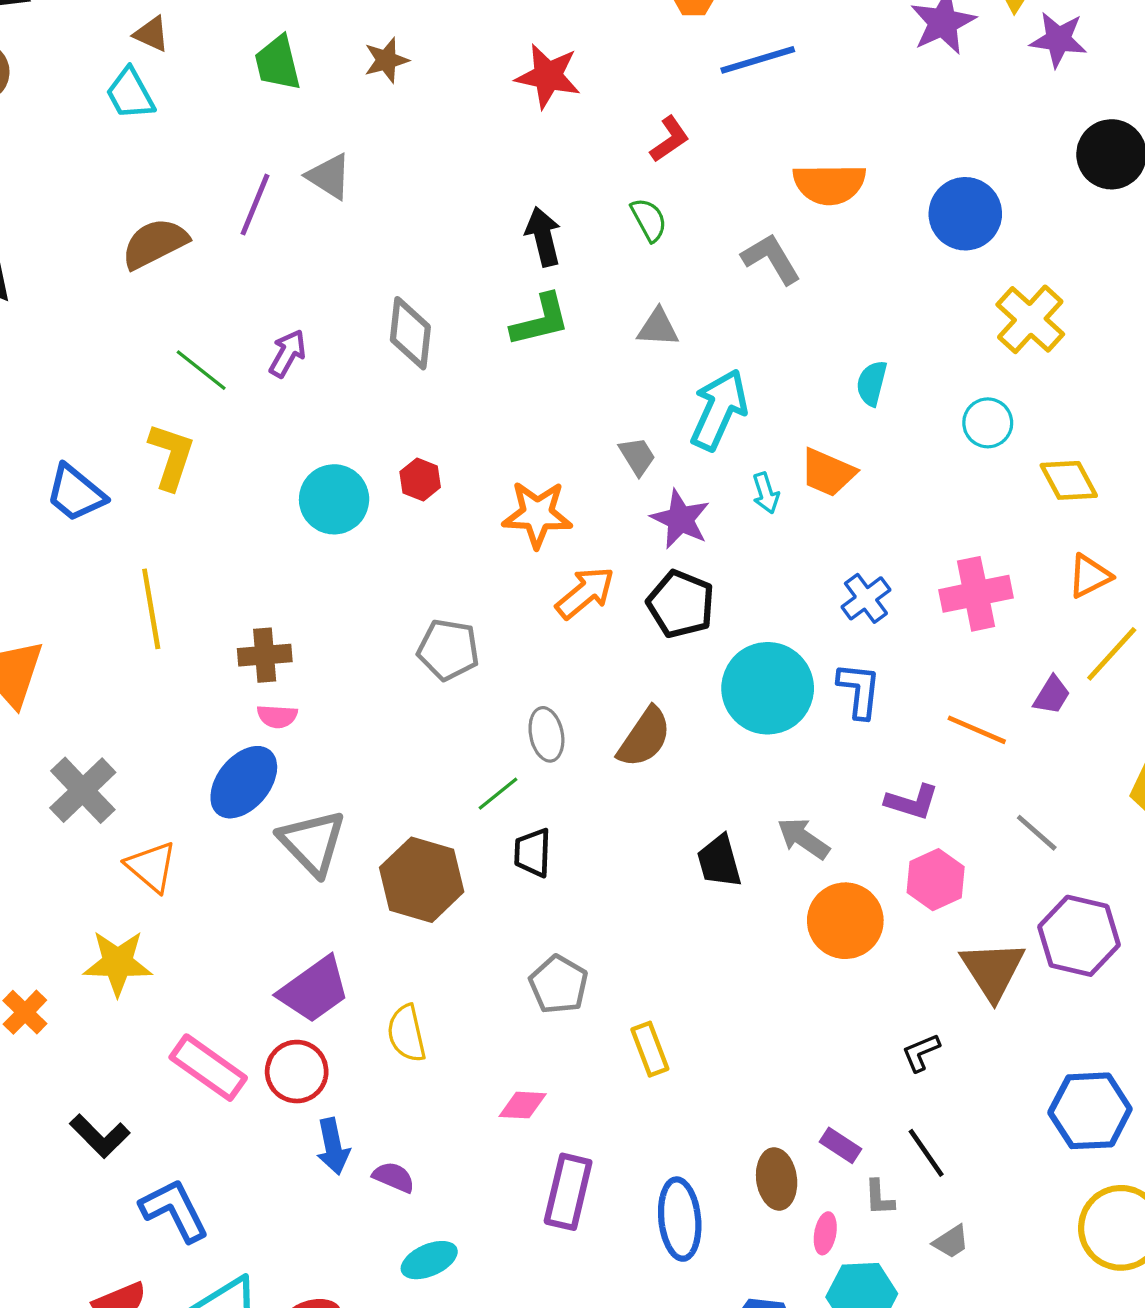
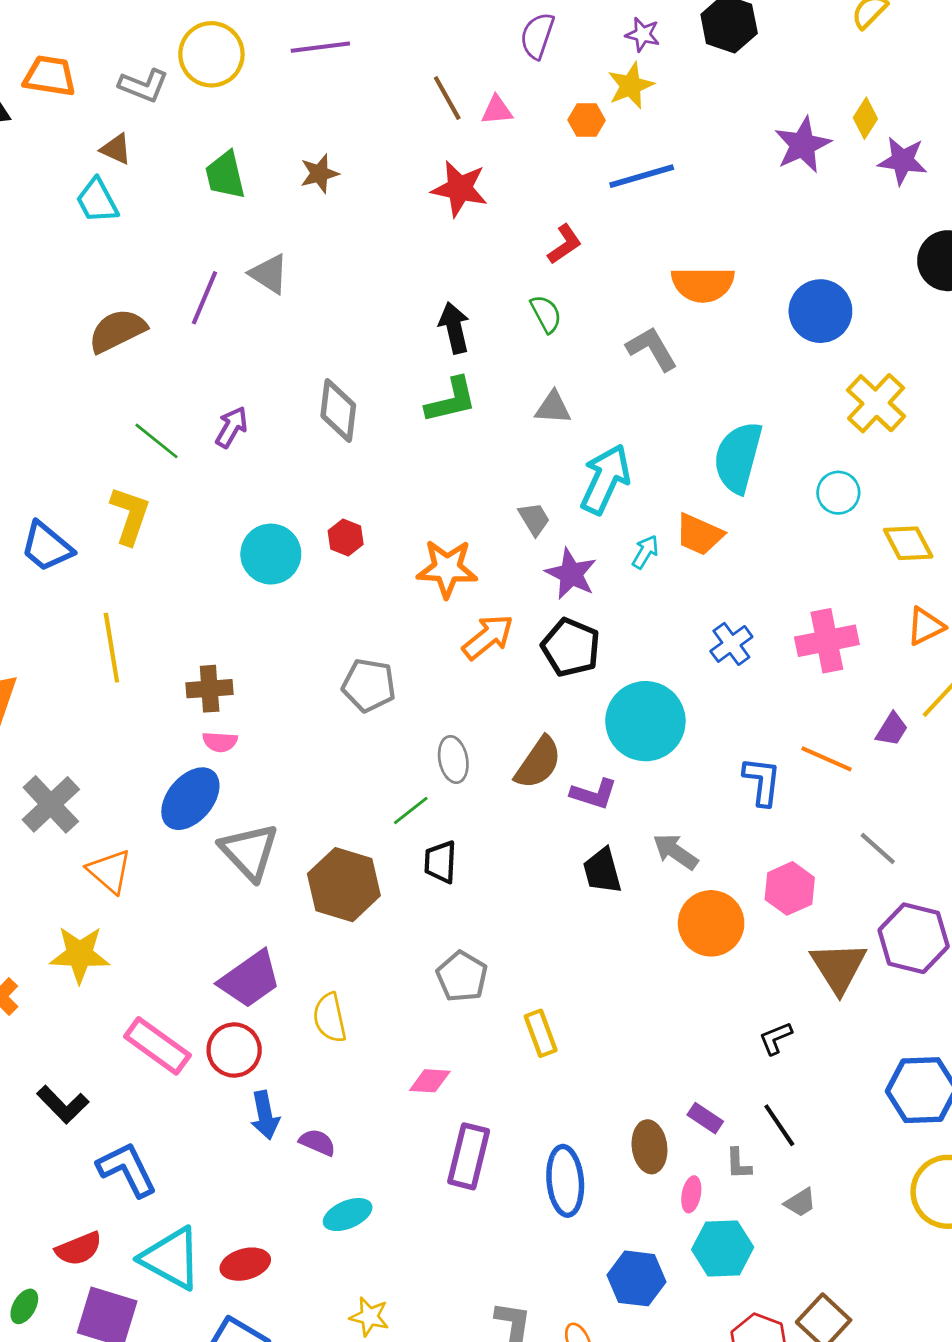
cyan semicircle: (872, 383) -> (738, 457), size x1.8
cyan arrow: (766, 493) -> (645, 552), turned -132
blue L-shape: (859, 690) -> (762, 781), moved
purple L-shape: (912, 802) -> (594, 794), moved

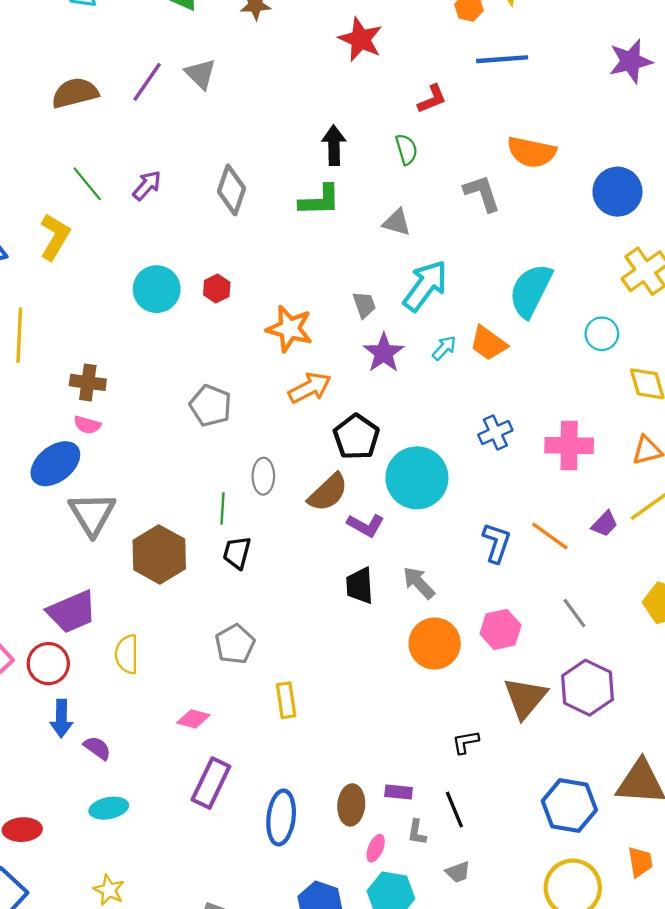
black pentagon: (571, 647) -> (356, 437), moved
green line: (411, 811) -> (222, 508), turned -60
purple rectangle: (705, 1118) -> (399, 792), turned -40

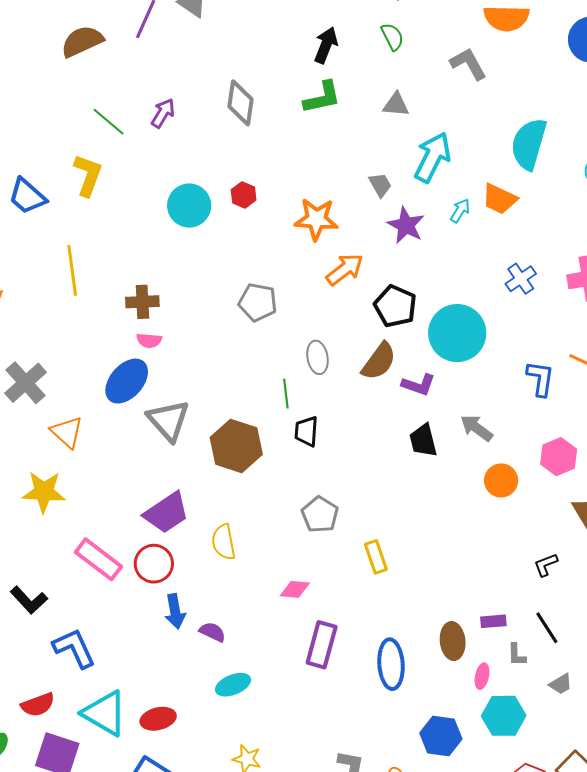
black arrow: (334, 145) -> (326, 45), turned 33
orange circle: (435, 644) -> (501, 480), size x0.7

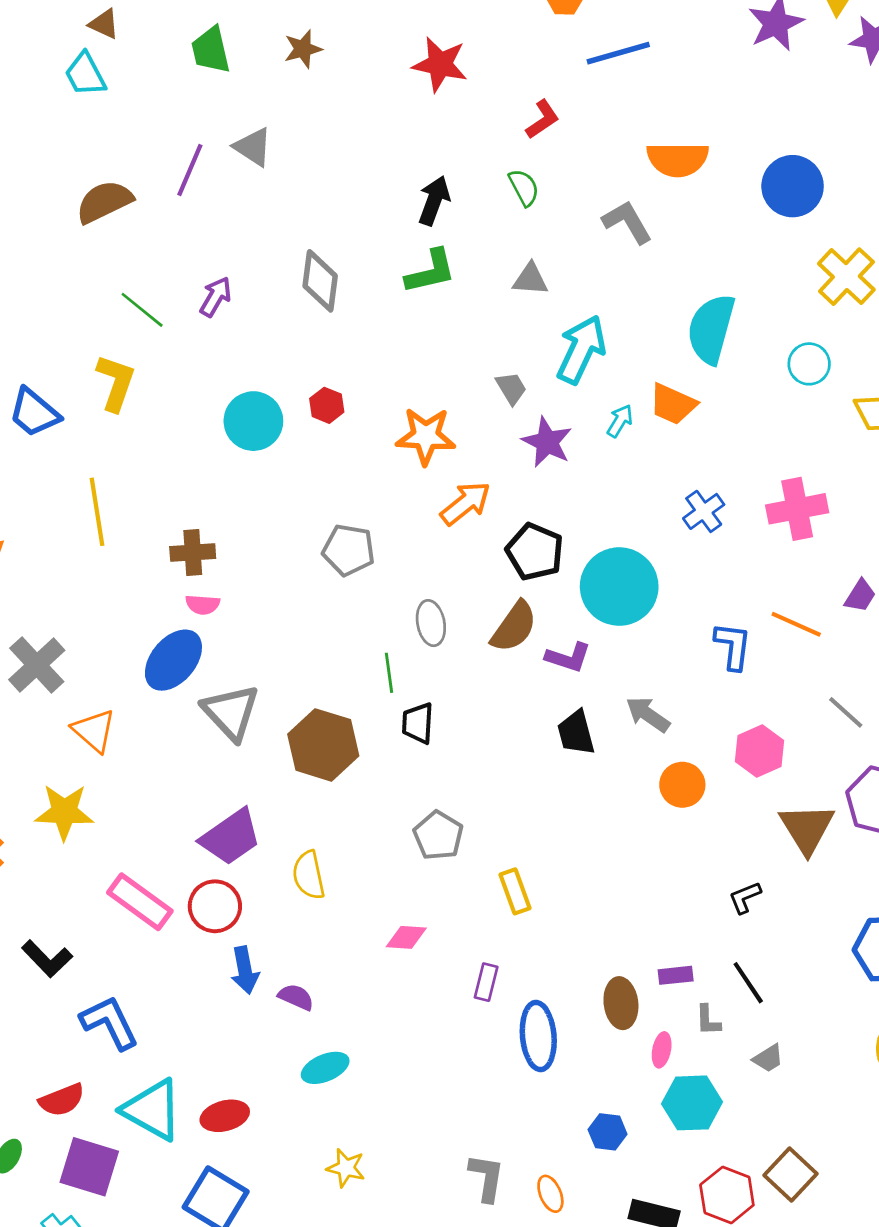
purple rectangle: (322, 645) -> (486, 982), moved, size x0.6
blue hexagon: (441, 736) -> (608, 1132), size x0.7

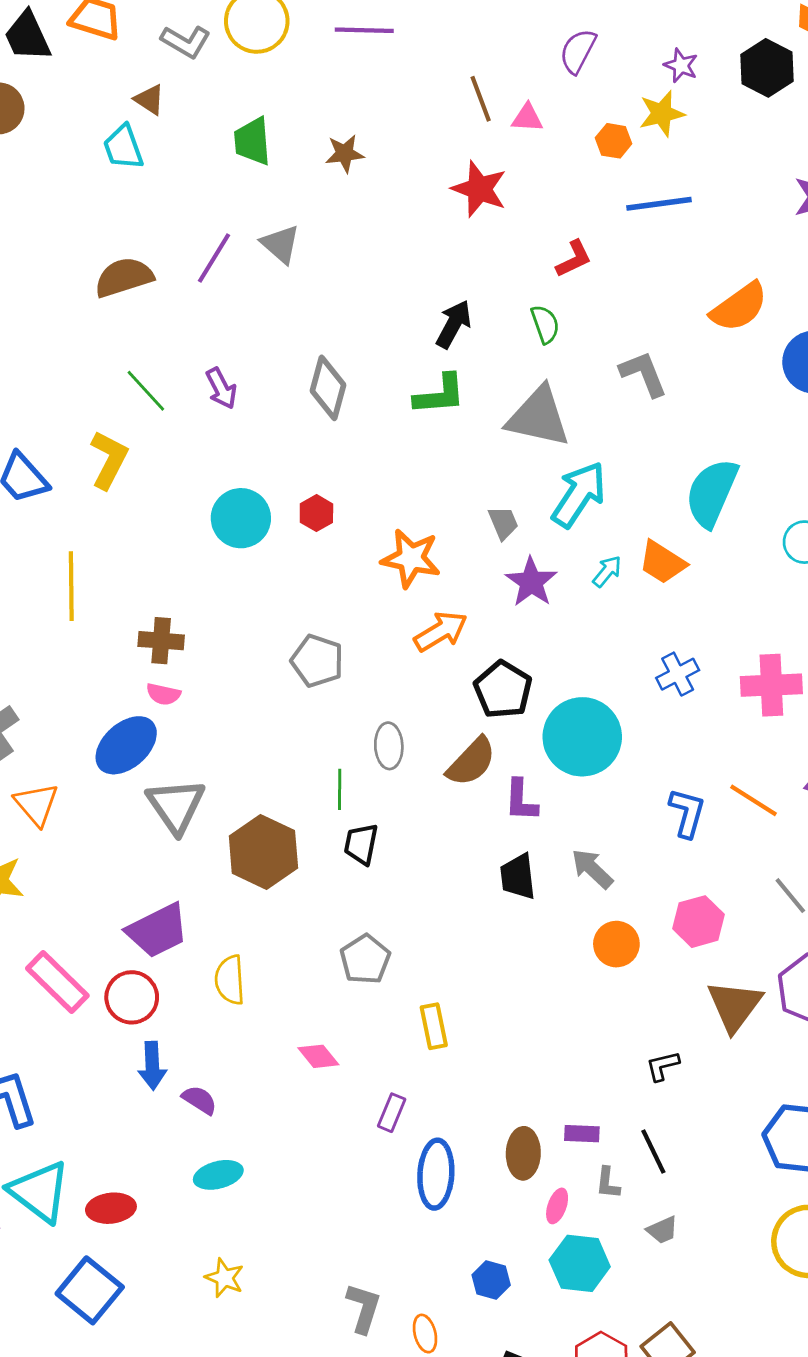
orange semicircle: (678, 159) -> (739, 307), moved, turned -44
gray triangle: (530, 279) -> (538, 417), size x1.8
purple arrow: (216, 297) -> (221, 388), turned 114
purple L-shape: (568, 657) -> (521, 800), turned 66
pink diamond: (406, 937) -> (318, 1056), turned 39

